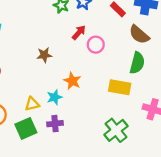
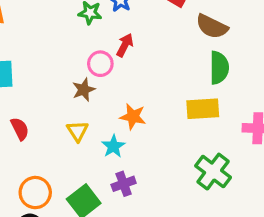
pink circle: (96, 45) -> (100, 64), moved
yellow triangle: (32, 104) -> (77, 131), moved, turned -35

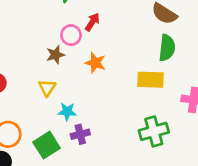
orange star: (133, 117) -> (95, 63), moved
cyan star: (113, 146) -> (67, 112), moved, turned 30
green cross: (213, 172) -> (154, 131), turned 32

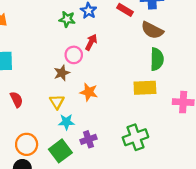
orange star: (95, 63) -> (89, 92), moved
cyan star: (67, 112) -> (66, 122), moved
green cross: (154, 131) -> (135, 137), moved

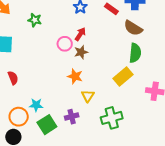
green star: (67, 19) -> (35, 20), moved
brown star: (62, 73) -> (81, 52), moved
yellow rectangle: (145, 88) -> (123, 76), turned -42
yellow triangle: (57, 102) -> (88, 96), moved
cyan star: (66, 122) -> (36, 105), moved

